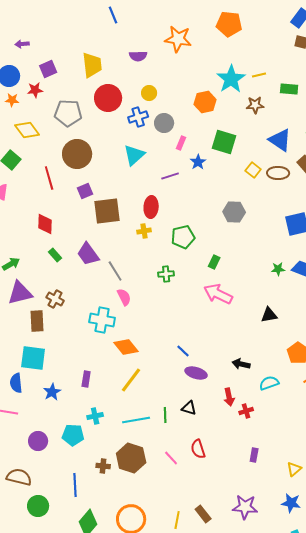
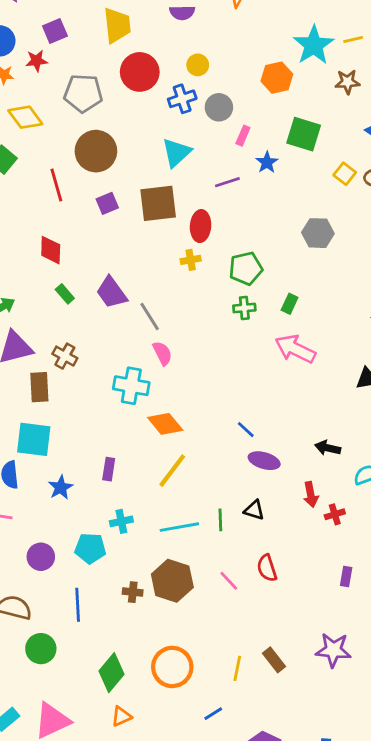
brown square: (107, 211) -> (158, 203), moved
green cross: (166, 274) -> (244, 308), moved
blue line: (75, 485) -> (78, 605), moved

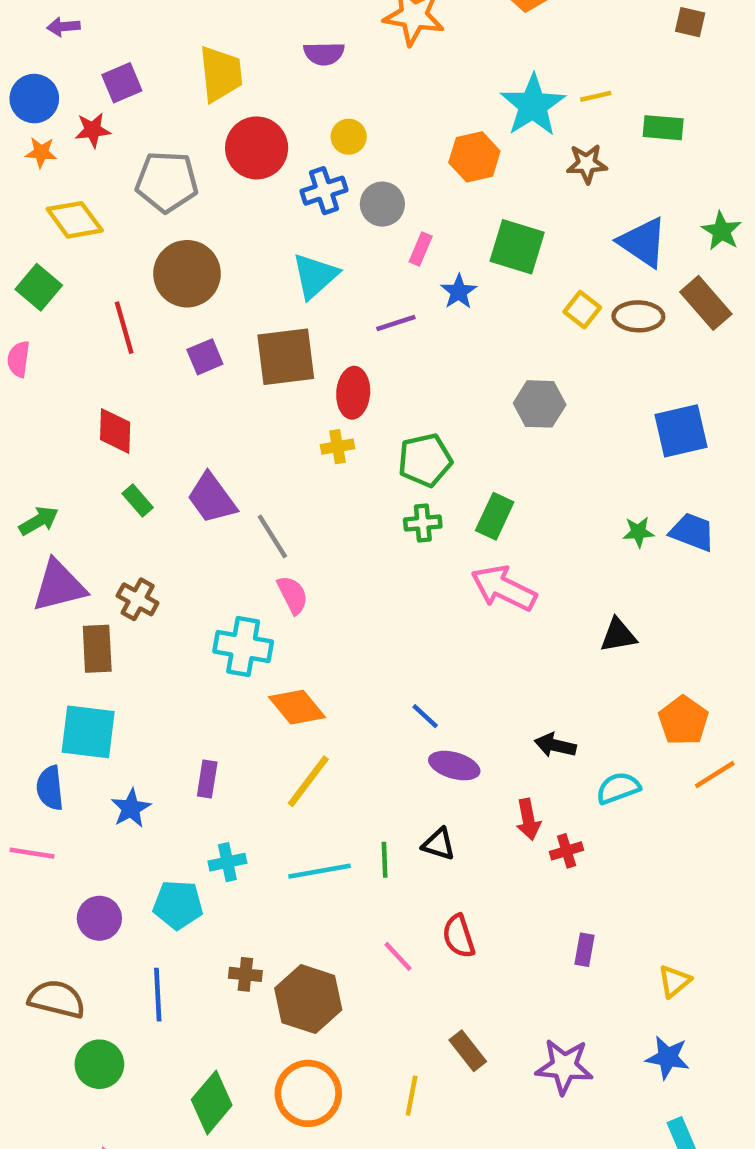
green rectangle: (290, 304) -> (495, 516), size x1.4
brown hexagon: (172, 581) -> (308, 999), moved
brown rectangle: (274, 660) -> (468, 1051), moved

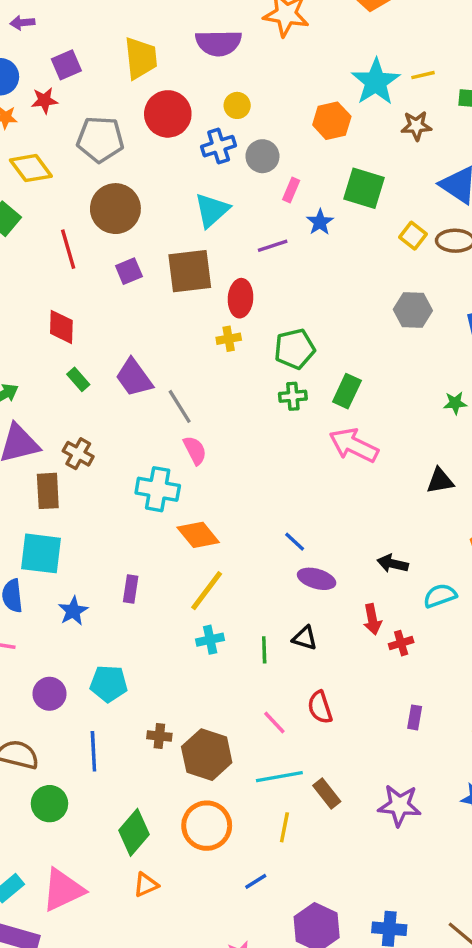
purple semicircle: (324, 54) -> (219, 43), size x1.5
gray hexagon: (540, 404) -> (413, 310), moved
cyan cross: (227, 862) -> (210, 640), moved
cyan line: (319, 871) -> (279, 777), moved

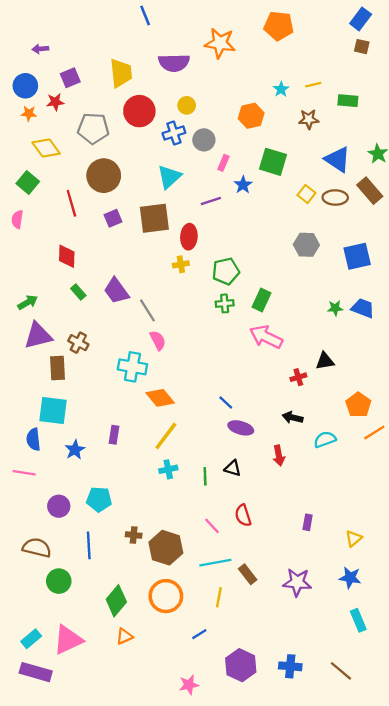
cyan star: (376, 82) -> (281, 89), size x0.5
red cross: (401, 643) -> (298, 377), moved

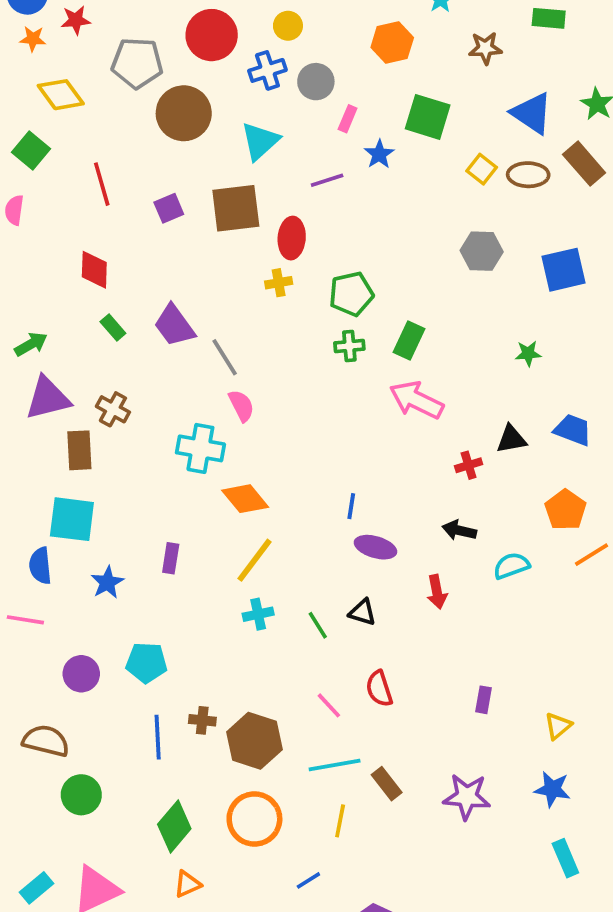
brown circle: (104, 176) -> (184, 113), moved
blue trapezoid: (363, 308) -> (573, 430), moved
blue line: (226, 403) -> (351, 506), turned 56
green line: (205, 476) -> (318, 625), turned -30
blue line: (89, 545) -> (158, 737), moved

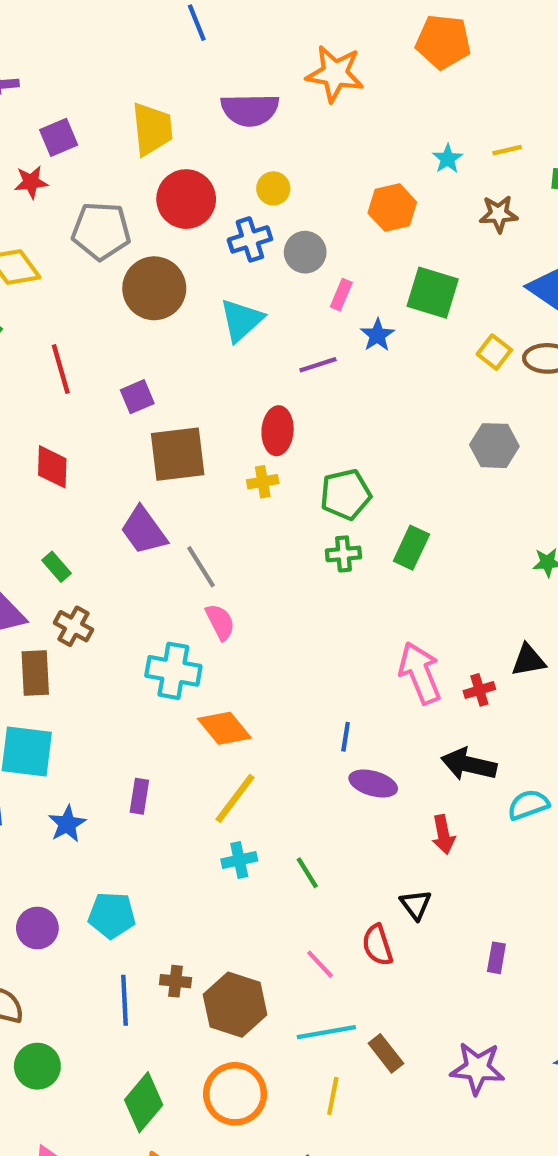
brown square: (236, 208) -> (178, 454), moved
green rectangle: (113, 327) -> (57, 567), moved
pink arrow: (416, 400) -> (420, 673), moved, turned 42
black arrow: (459, 530) -> (469, 764), size x1.4
black triangle: (362, 612) -> (416, 905), moved, turned 36

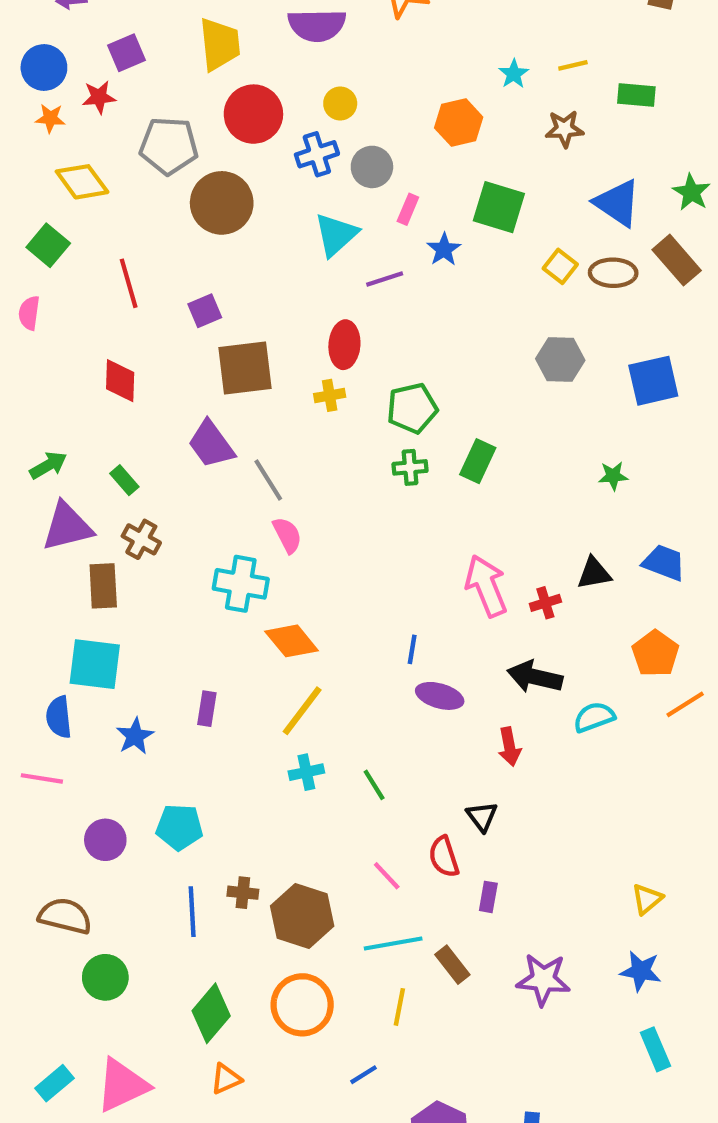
cyan triangle: (241, 320) -> (336, 235), moved
purple rectangle: (496, 958) -> (488, 897), moved

